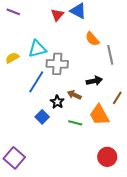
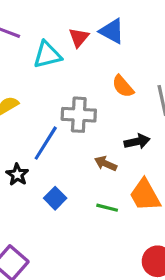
orange semicircle: (92, 39) -> (123, 86), moved
cyan triangle: (37, 49) -> (47, 55), moved
black star: (57, 102) -> (17, 175), moved

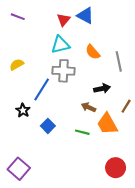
cyan triangle: (47, 55) -> (60, 45), moved
brown arrow: (106, 164) -> (89, 107), moved

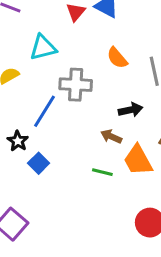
cyan triangle: (60, 45) -> (43, 48), moved
blue square: (48, 126) -> (39, 163), moved

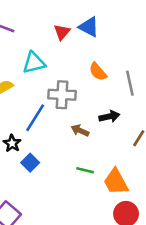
brown arrow: (111, 137) -> (80, 131), moved
orange trapezoid: (138, 160) -> (116, 182), moved

